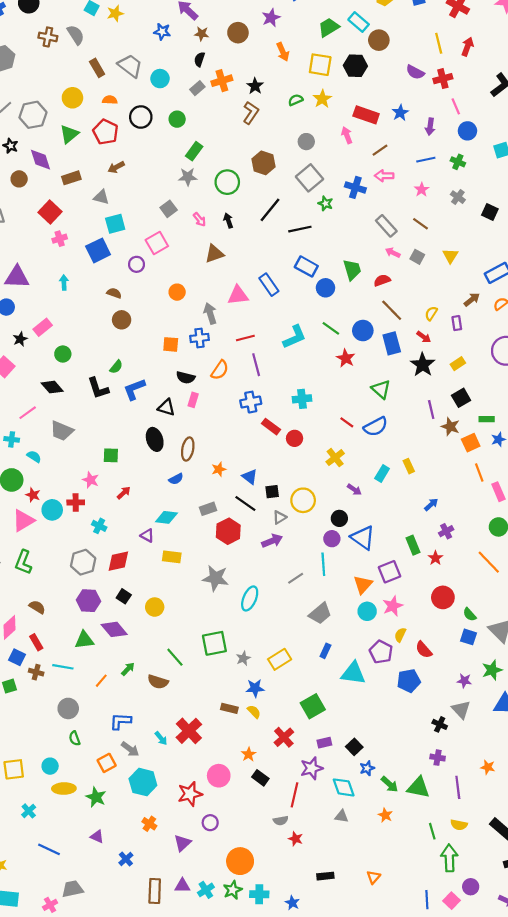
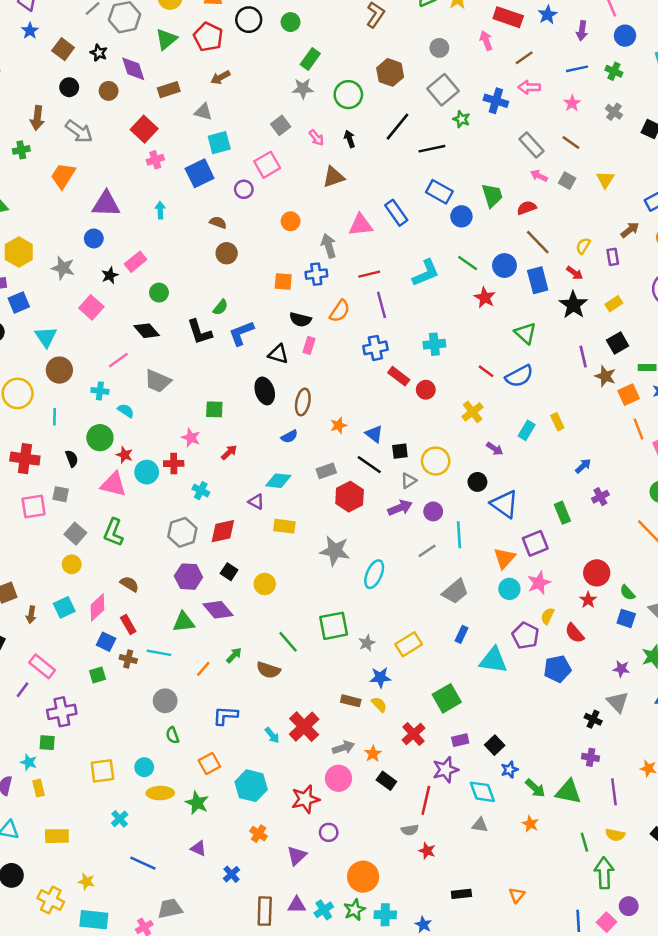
pink triangle: (23, 521) -> (113, 484), turned 45
purple circle: (332, 539) -> (433, 511), moved
red star: (435, 558) -> (588, 600), moved
gray arrow: (130, 749) -> (343, 748), moved, turned -54

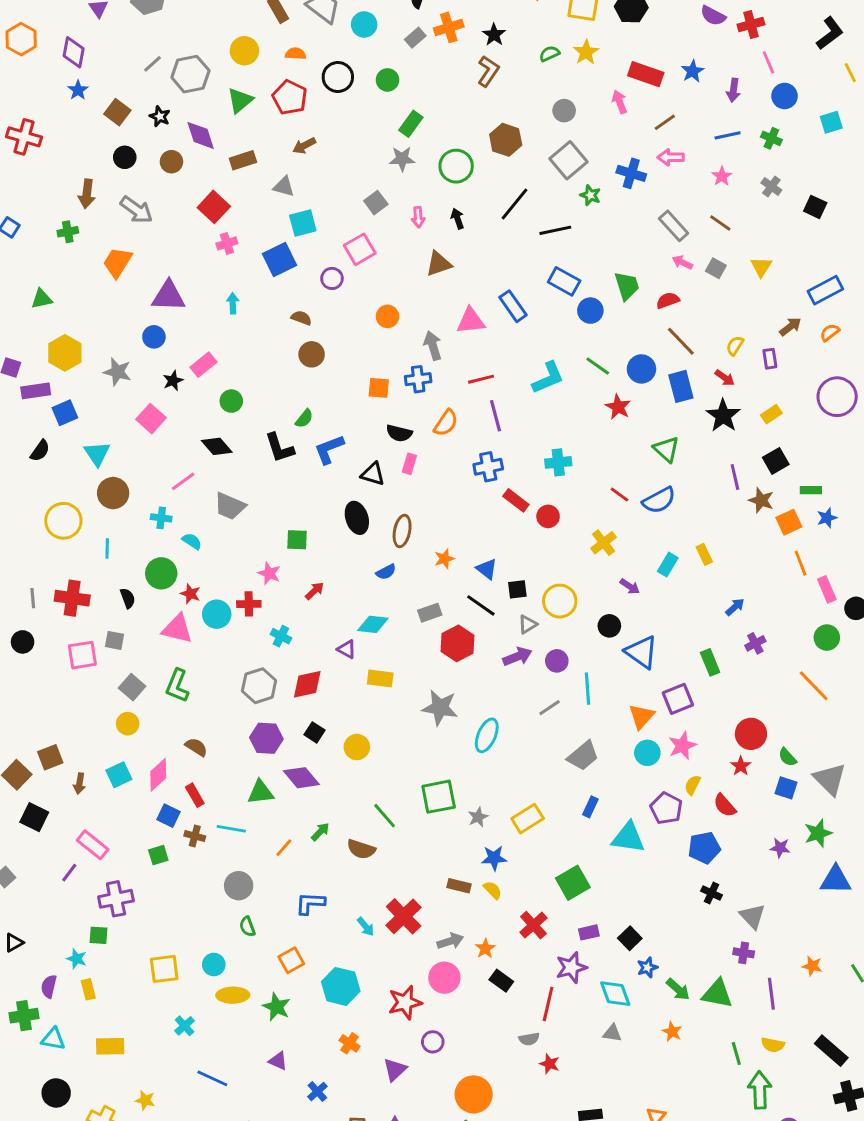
pink arrow: (316, 138) -> (418, 217), turned 35
gray triangle: (618, 702) -> (752, 916), moved
black cross: (593, 719) -> (712, 893), moved

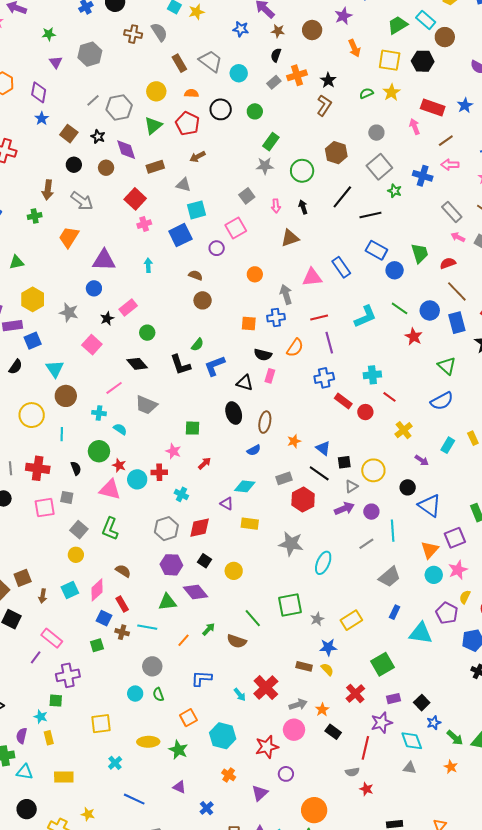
red line: (620, 494) -> (390, 397), moved
cyan circle: (214, 965) -> (135, 694), moved

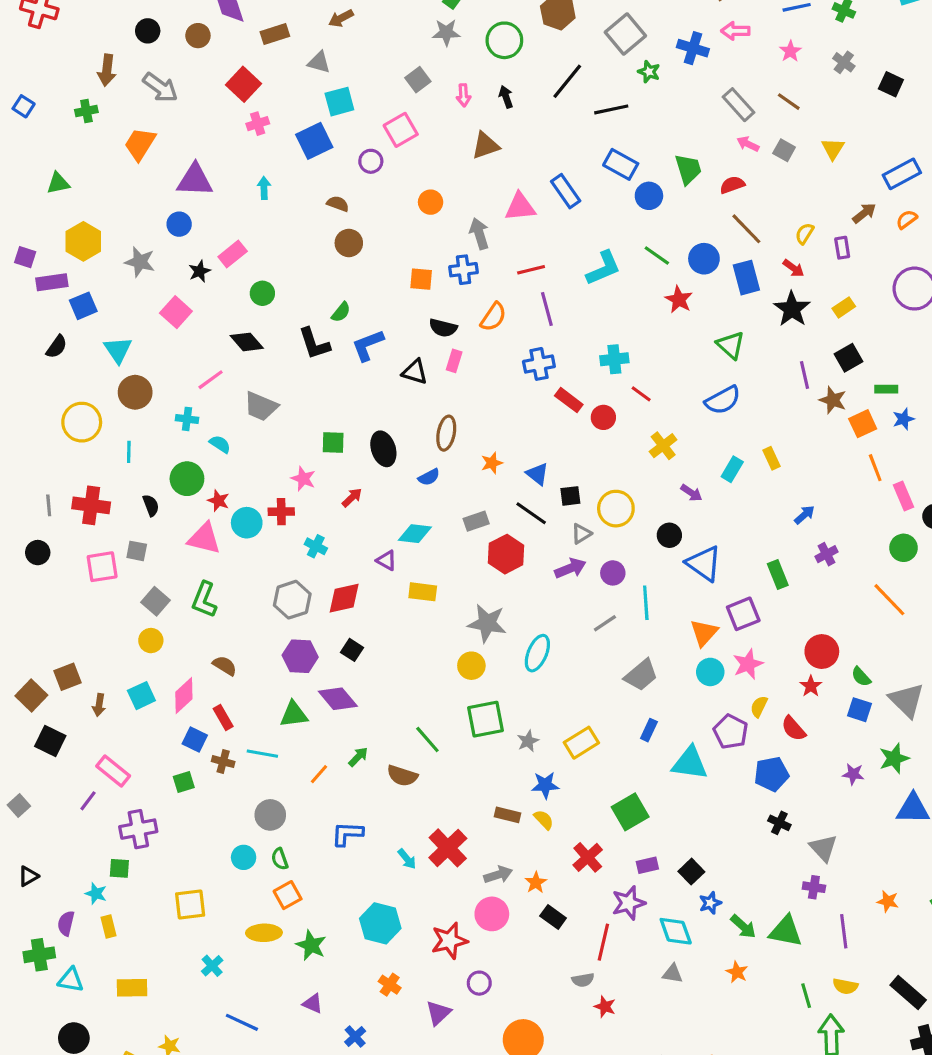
black ellipse: (234, 413) -> (383, 449), moved
yellow circle: (234, 571) -> (471, 666), moved
orange square: (188, 718) -> (288, 895), moved

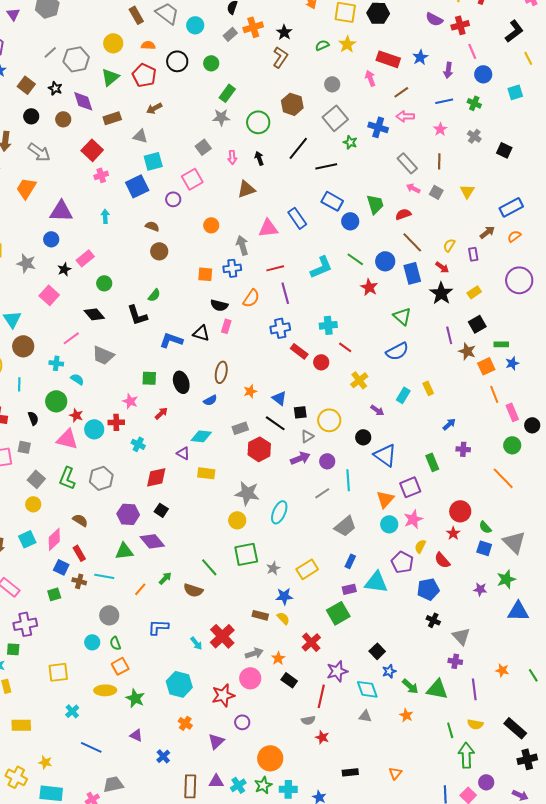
brown line: (789, 102) -> (439, 161), turned 56
blue L-shape: (368, 345) -> (171, 340), moved, turned 40
purple cross: (827, 554) -> (463, 449), turned 32
gray hexagon: (292, 600) -> (101, 478), moved
purple rectangle: (647, 865) -> (349, 589), moved

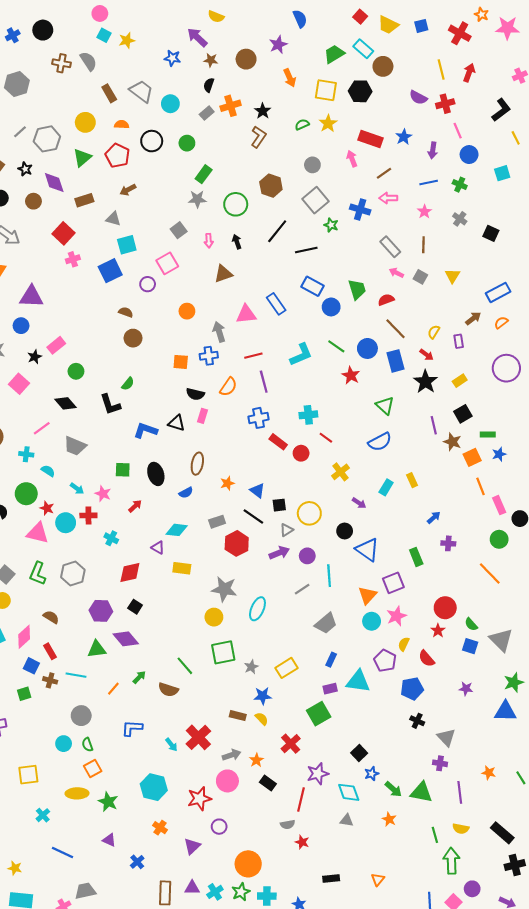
cyan arrow: (105, 216) -> (77, 488), moved, turned 128
green star: (506, 579) -> (514, 682), moved

